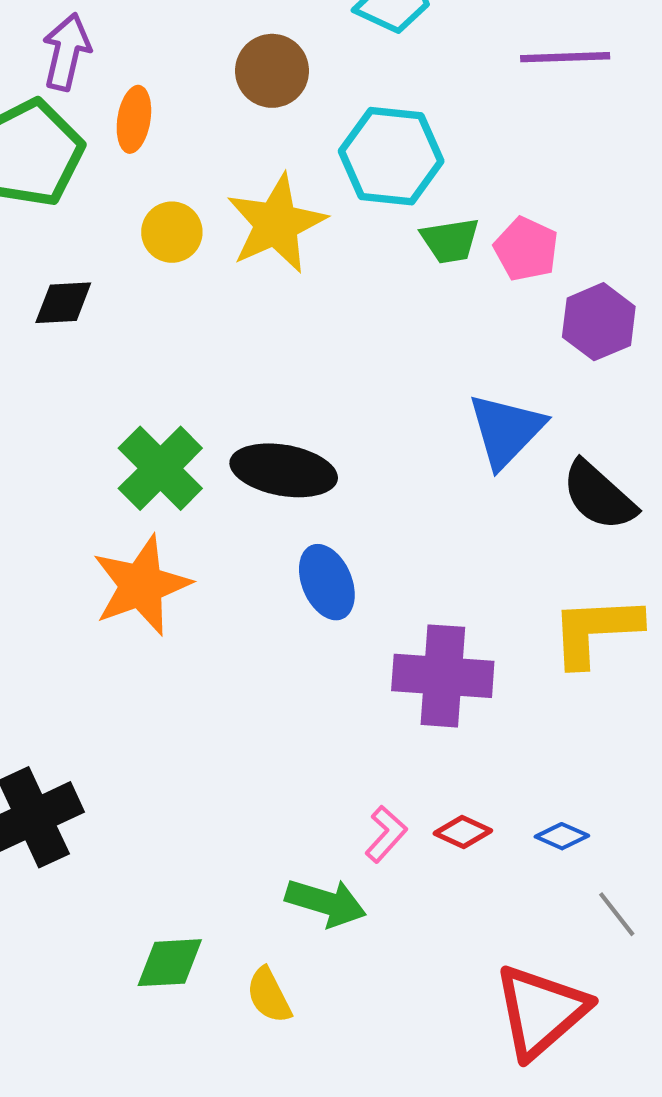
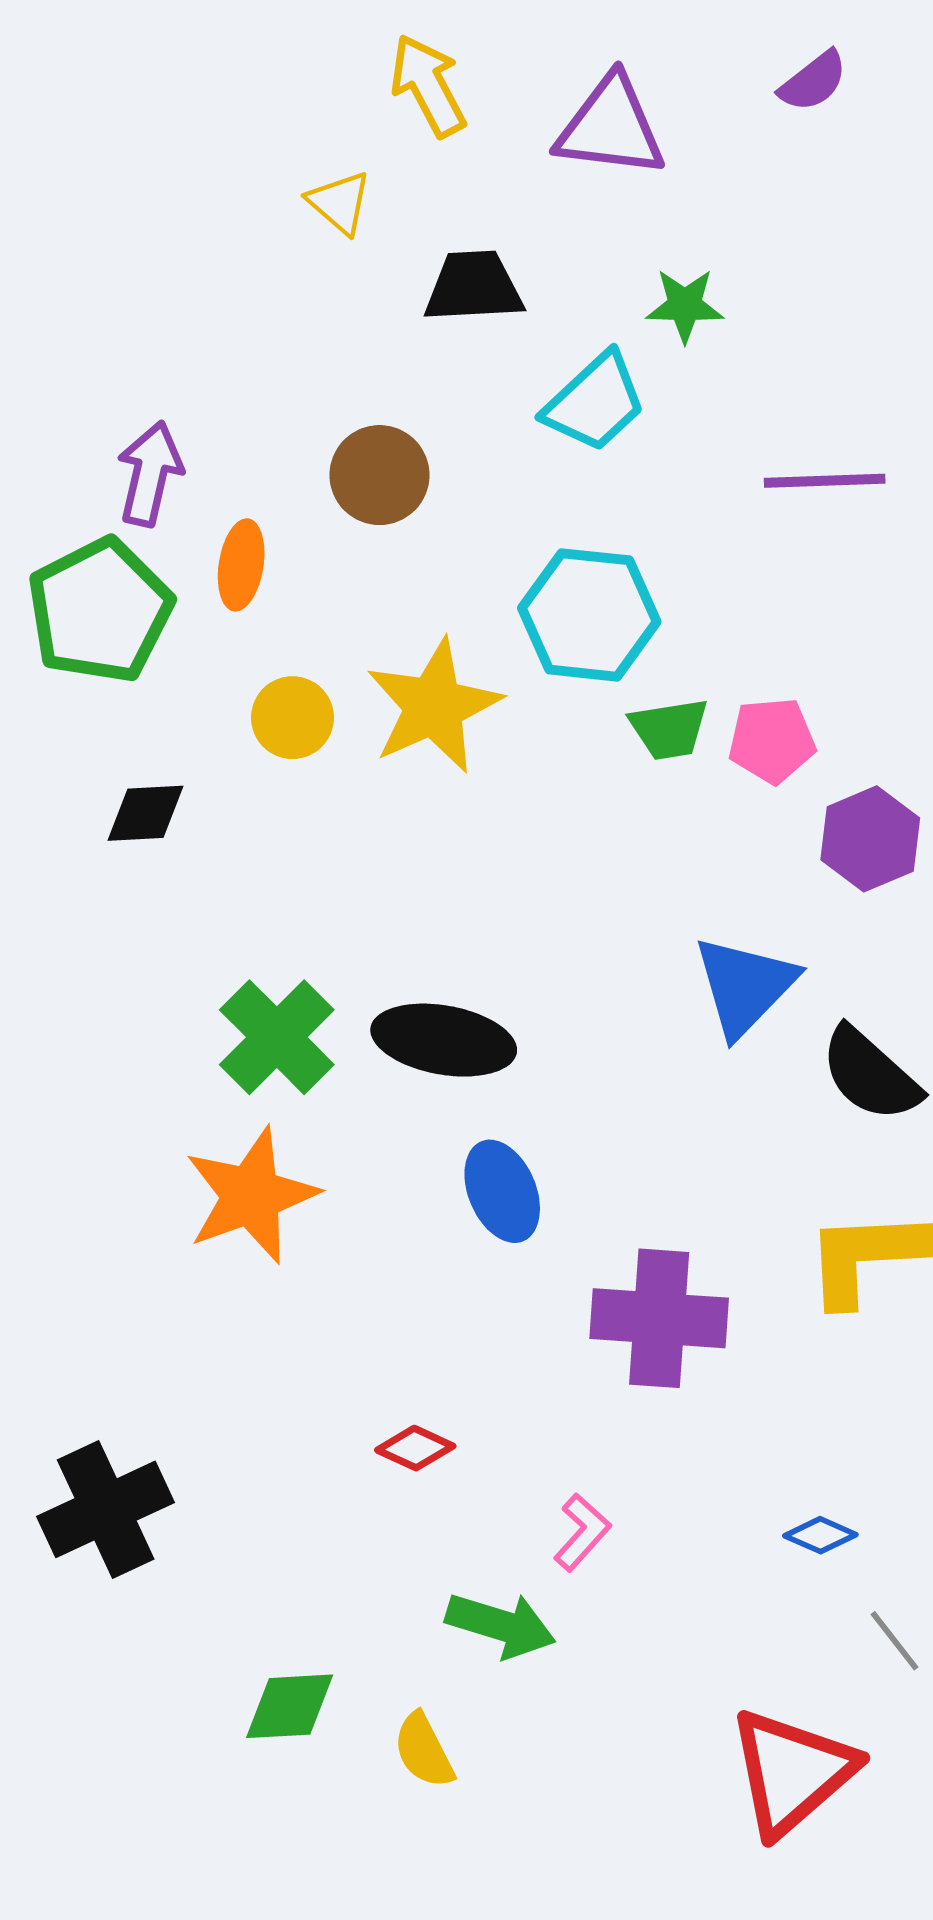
brown circle: (272, 71) -> (379, 475), moved
pink pentagon: (526, 249) -> (772, 740), turned -30
red diamond: (463, 832) -> (415, 1448), moved

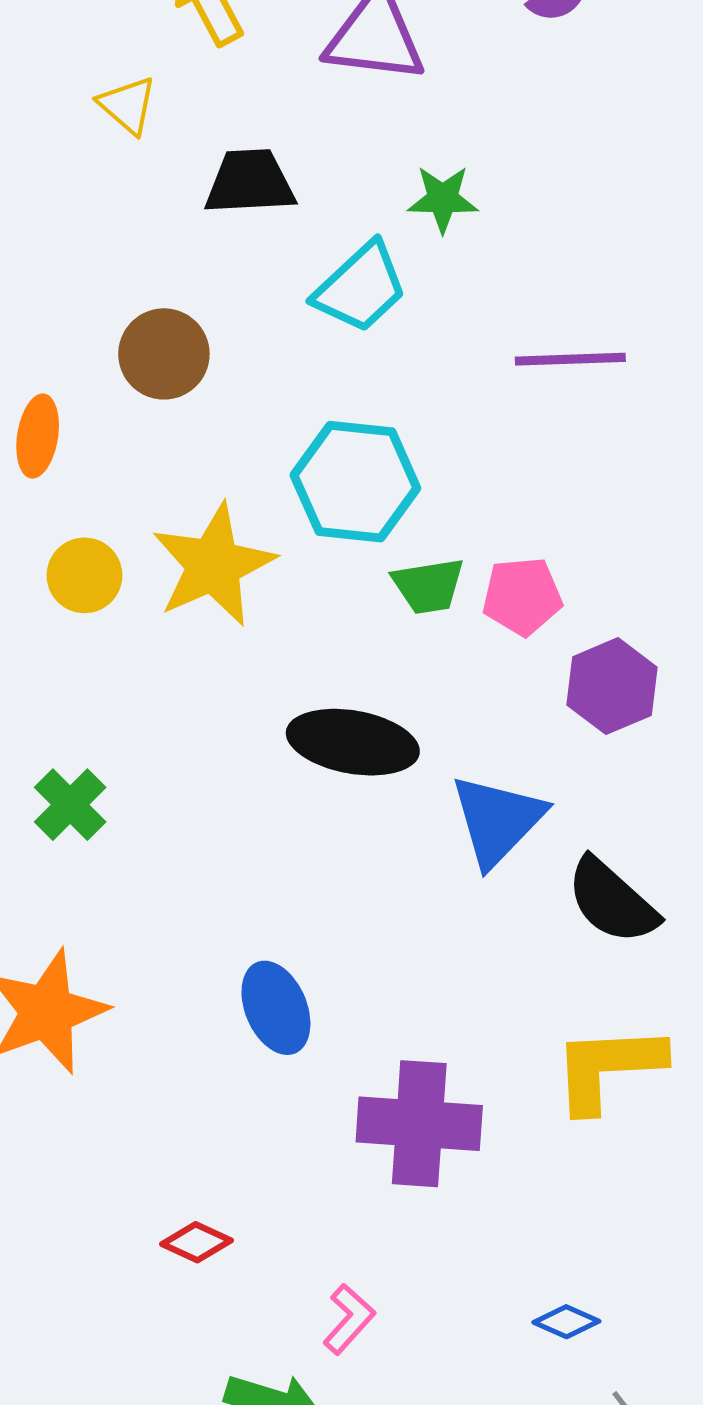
green cross: (277, 1037) -> (70, 805), moved, size x0.7
black ellipse: (444, 1040) -> (353, 742), moved

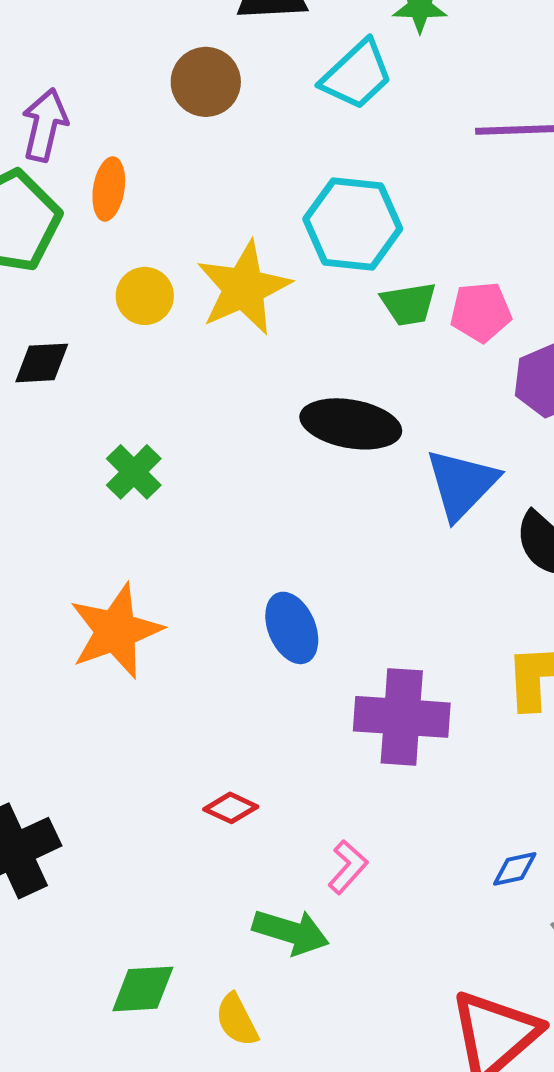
brown circle: (164, 354) -> (206, 82), moved
blue diamond: (566, 1322) -> (515, 869), turned -36

